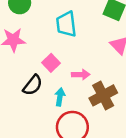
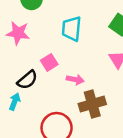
cyan arrow: (60, 97) -> (15, 102), moved

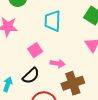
black semicircle: (27, 80) -> (31, 76), moved

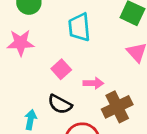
black semicircle: (31, 76) -> (60, 104), turned 78

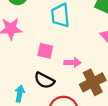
pink square: (61, 69) -> (45, 51), turned -35

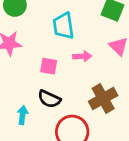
pink arrow: (73, 62) -> (82, 56), moved

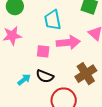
pink arrow: (82, 56) -> (68, 42), size x1.6
cyan arrow: (23, 115) -> (24, 80), moved, turned 48

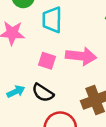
cyan trapezoid: (53, 20) -> (52, 20), moved

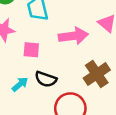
pink square: (47, 61) -> (31, 50), moved

